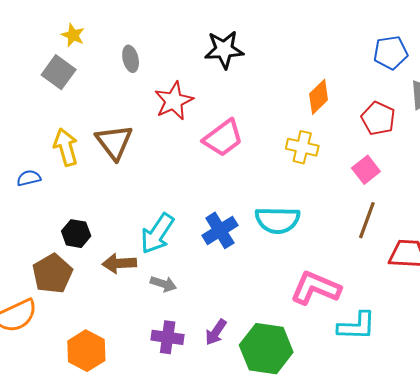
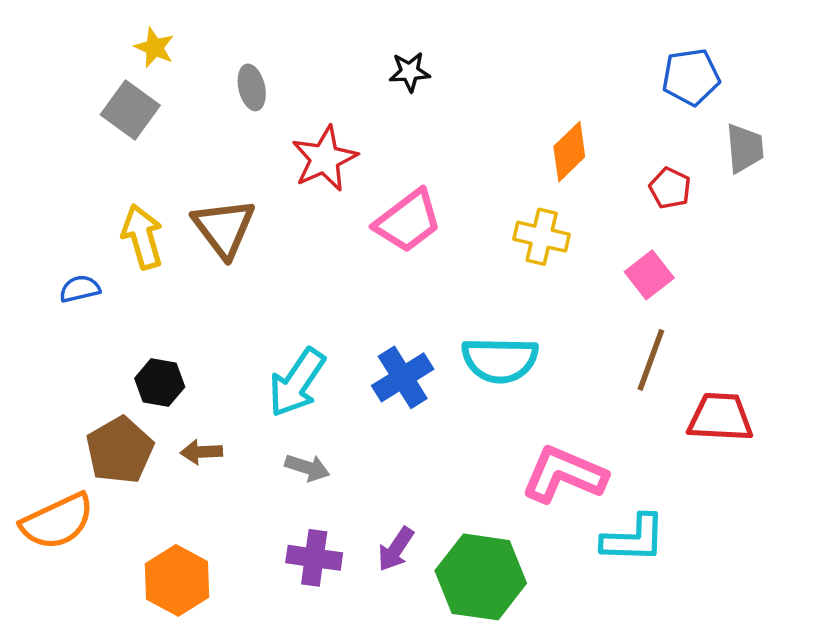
black star: (224, 50) -> (410, 72), size x0.6
red pentagon: (378, 118) -> (670, 188), size x0.7
brown arrow: (119, 263) -> (201, 452), moved, size x0.7

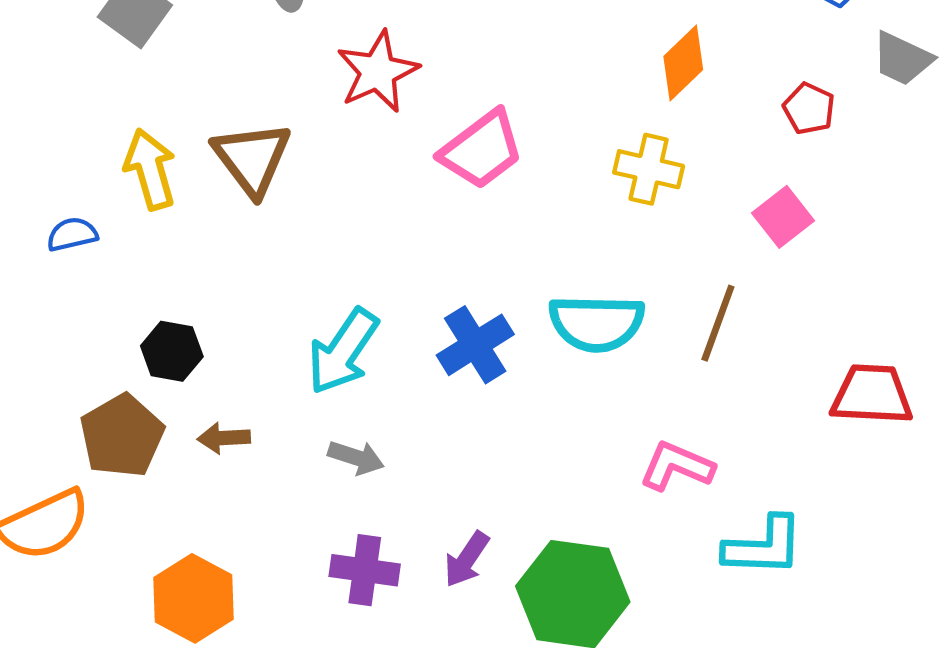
gray trapezoid: (745, 148) -> (902, 59), turned 120
brown line: (651, 360) -> (718, 323), moved
pink L-shape: (564, 475) -> (677, 466), size x0.7

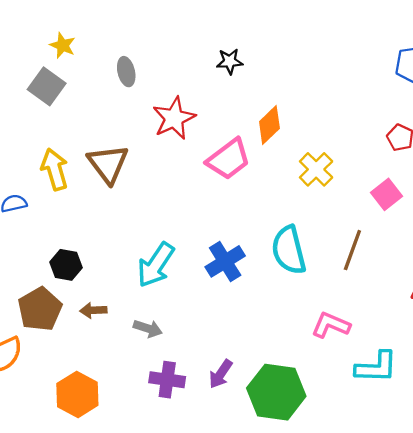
orange diamond: (683, 63) -> (269, 125), moved
yellow cross: (649, 169) -> (316, 169), turned 32
cyan semicircle: (597, 323) -> (289, 250), turned 75
gray arrow: (356, 457) -> (148, 329), moved

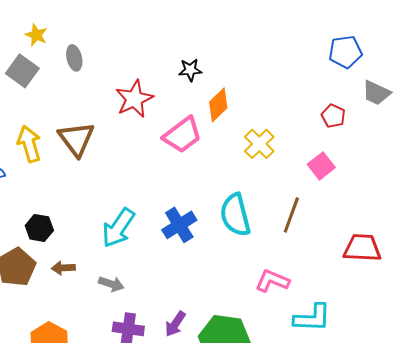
black star: (230, 61) -> (190, 70), moved
gray ellipse: (126, 72) -> (74, 58), moved

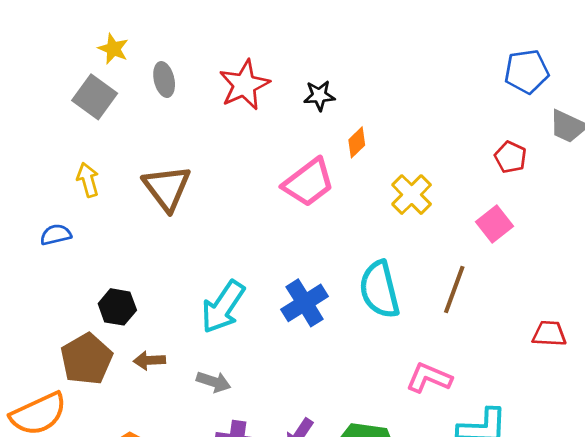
red star: (134, 99) -> (244, 85), moved
orange diamond: (218, 105) -> (357, 142), size x0.7
yellow arrow: (29, 144) -> (88, 180), moved, size x0.7
red trapezoid: (362, 248) -> (549, 334), size x0.7

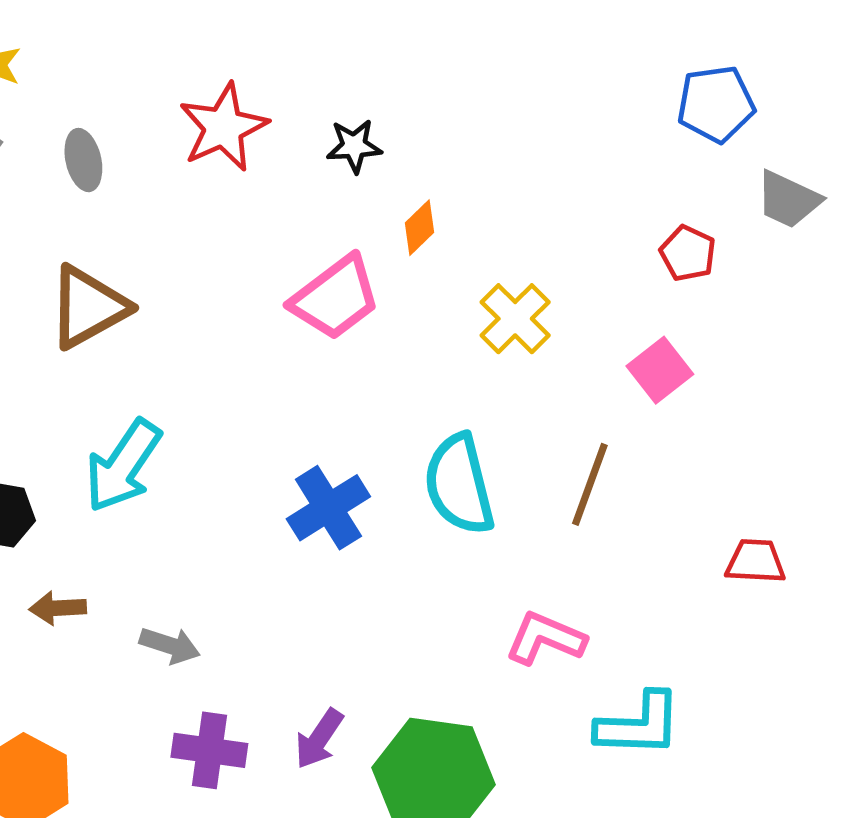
gray ellipse: (164, 80) -> (83, 160), moved
brown triangle: (167, 188) -> (88, 307), turned 38
cyan arrow: (223, 307) -> (123, 466), moved

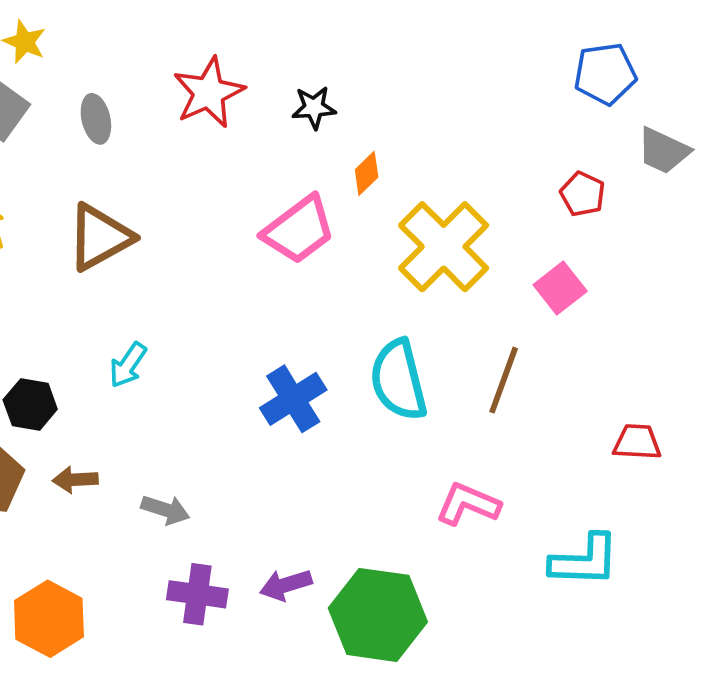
yellow cross: (515, 319) -> (444, 247), size x1.6
cyan arrow: (123, 466) -> (128, 365), size x0.6
cyan L-shape: (639, 725) -> (584, 560), moved
purple arrow: (319, 739) -> (286, 585), turned 39

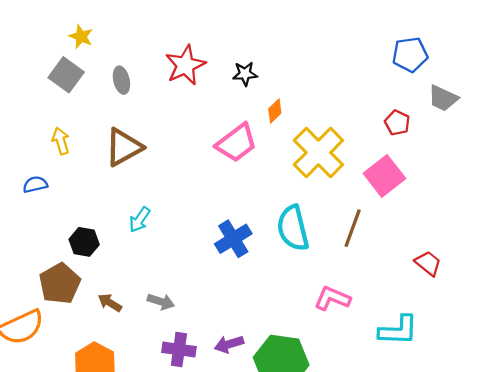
pink square: (560, 288) -> (384, 176), size x1.4
red trapezoid: (637, 442) -> (428, 263), turned 36
brown arrow: (75, 480) -> (110, 303), moved, turned 35

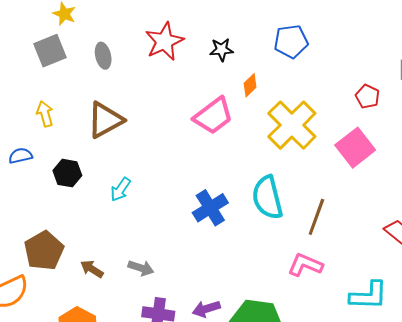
blue pentagon: (410, 55) -> (291, 41), moved
gray square: (66, 75) -> (50, 51), turned 32
brown line: (353, 228) -> (316, 217), moved
black hexagon: (84, 242) -> (67, 173), moved

